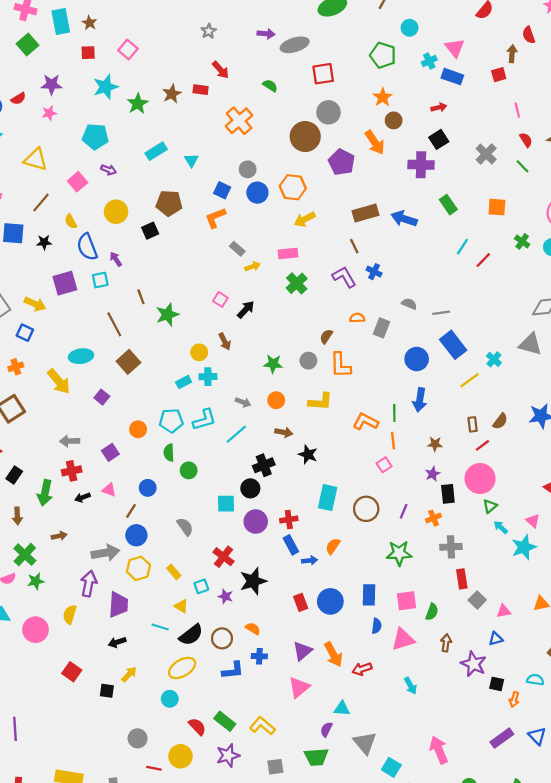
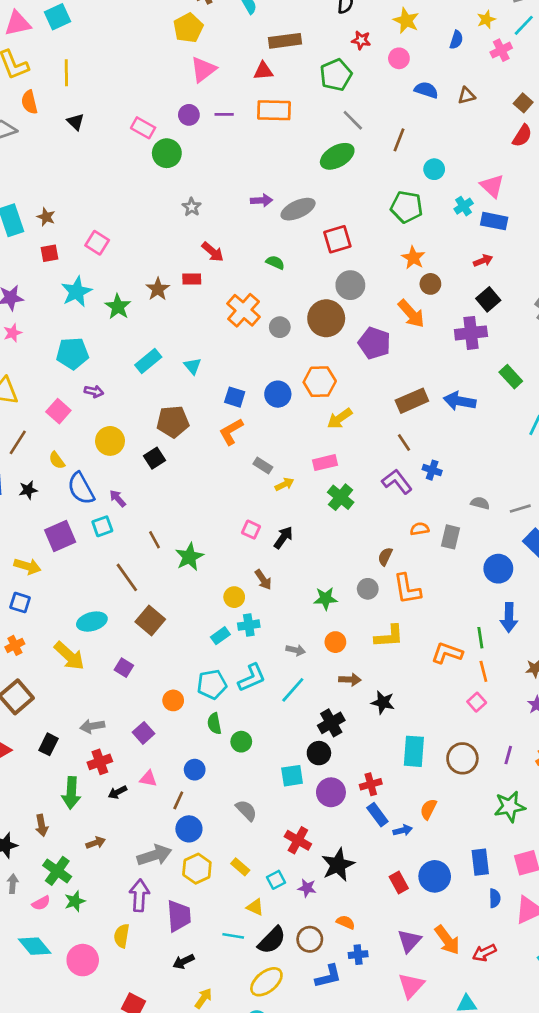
gray circle: (248, 169) -> (280, 327), moved
black rectangle: (14, 475) -> (48, 744), moved

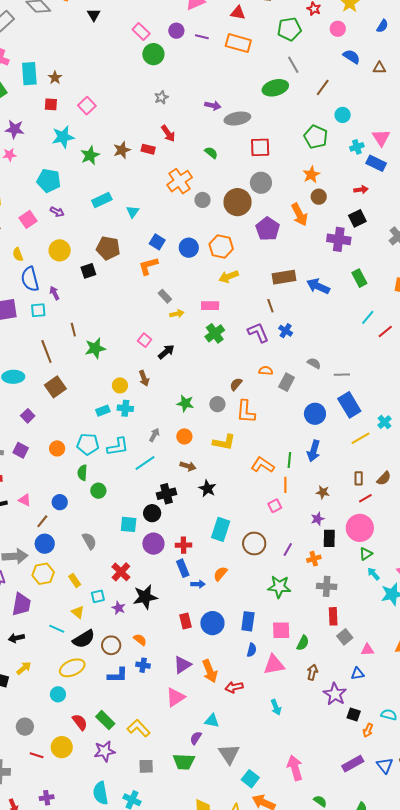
gray arrow: (296, 650) -> (154, 435), turned -88
purple square: (144, 733) -> (21, 450), moved, turned -35

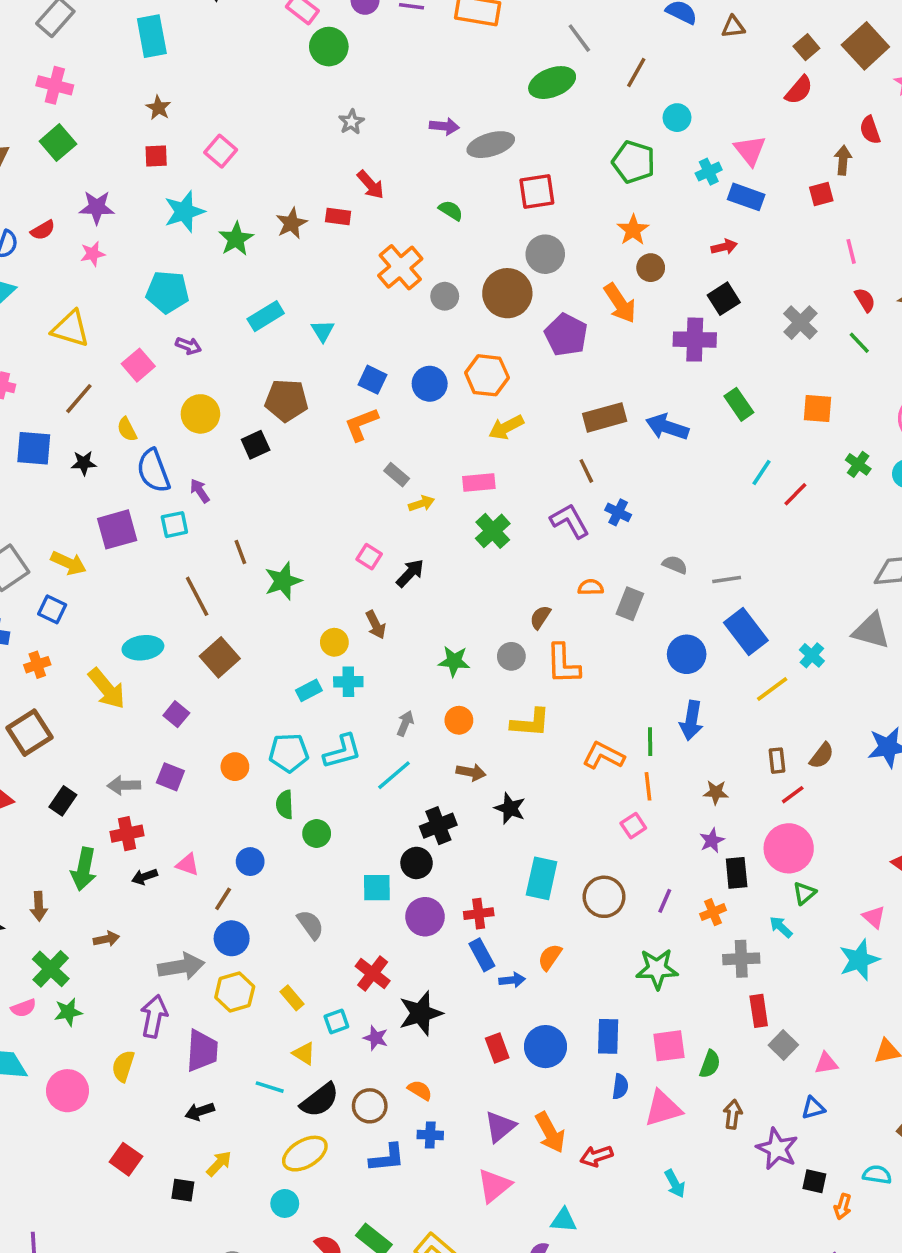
cyan rectangle: (29, 74) -> (152, 36), moved
cyan arrow: (373, 574) -> (781, 927), moved

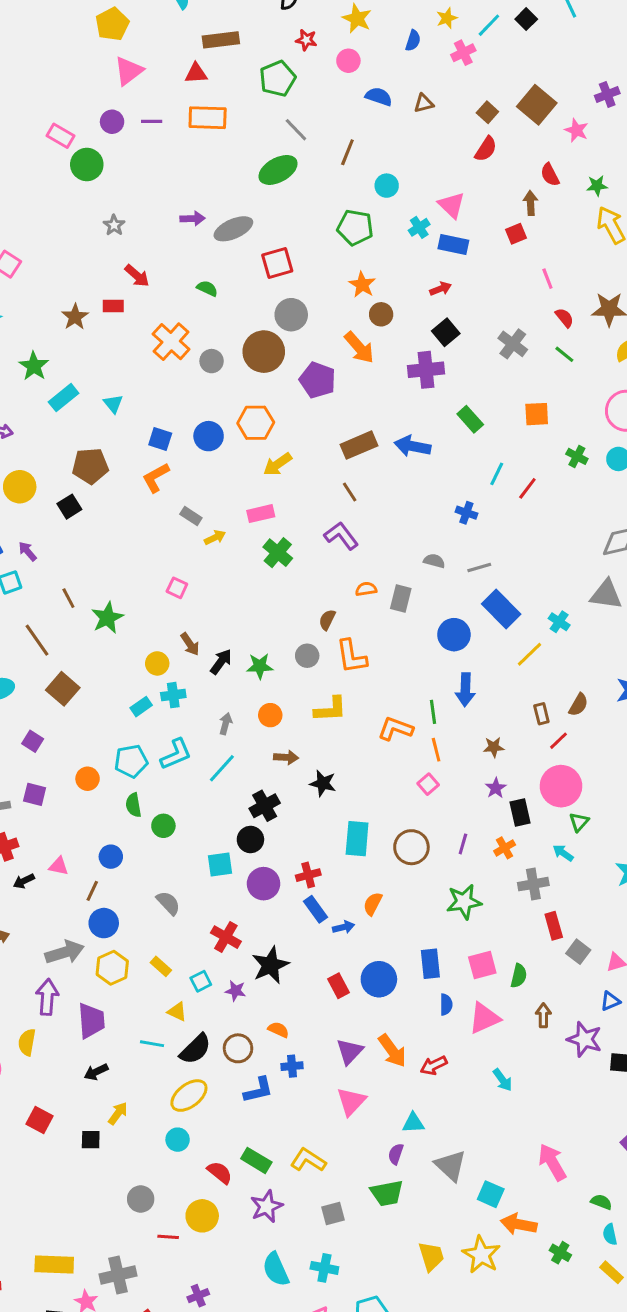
green star: (236, 239) -> (34, 366), moved
blue cross: (618, 512) -> (466, 513), moved
black arrow: (410, 573) -> (221, 662), moved

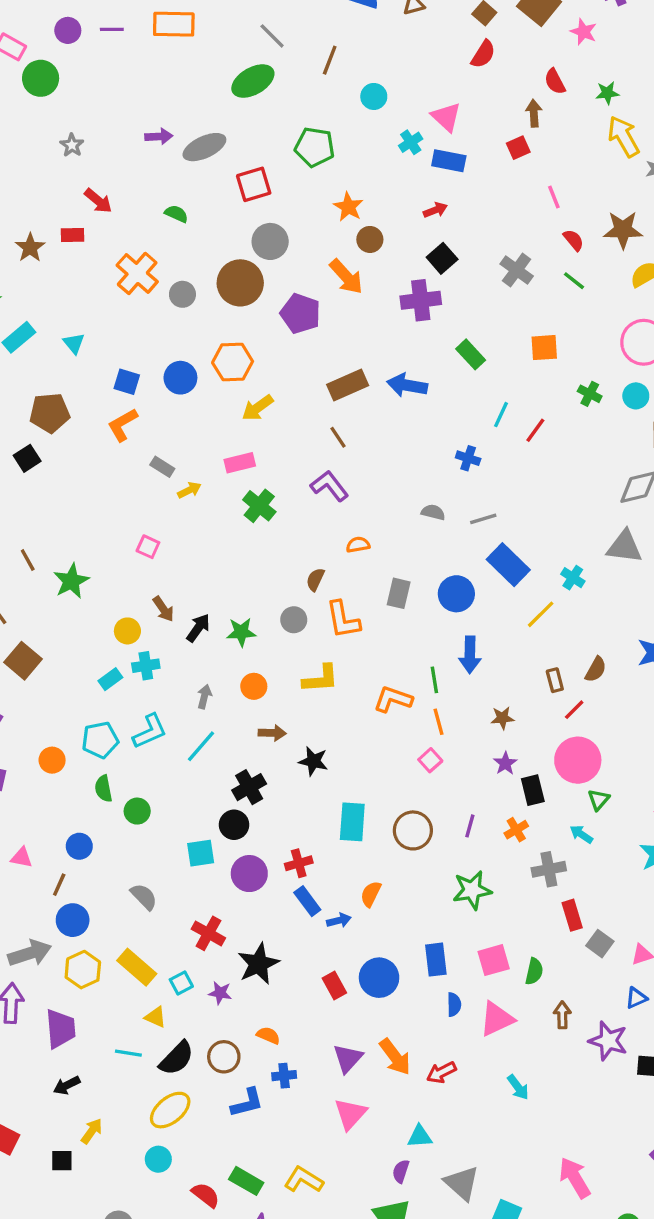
green pentagon: (355, 228) -> (315, 147), moved
gray rectangle: (401, 598) -> (399, 593), moved
yellow rectangle: (161, 966) -> (137, 967), size x1.6

